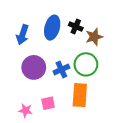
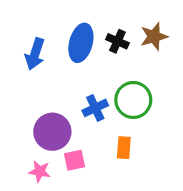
brown star: (94, 37) -> (154, 37), moved
purple circle: (34, 67) -> (52, 132), moved
orange rectangle: (80, 95) -> (124, 148), size x0.6

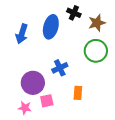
black cross: (117, 41) -> (74, 13), moved
green circle: (133, 100) -> (96, 51), moved

